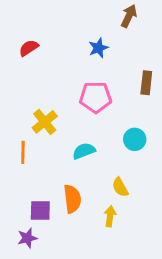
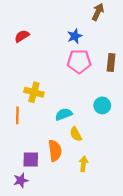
pink pentagon: (96, 97) -> (79, 61), moved
yellow cross: (45, 122) -> (34, 92), turned -36
yellow semicircle: (120, 187) -> (76, 134), moved

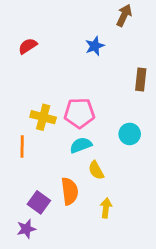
pink pentagon: (79, 61) -> (79, 113), moved
purple square: (31, 159) -> (39, 202), turned 35

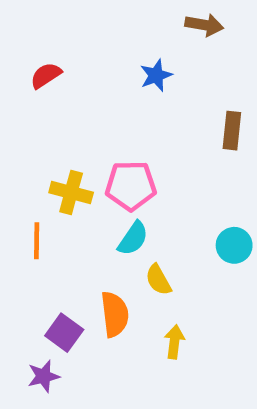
brown arrow: (124, 15) -> (204, 25), turned 75
cyan circle: (130, 134) -> (234, 245), moved
cyan semicircle: (81, 145) -> (133, 238), turned 145

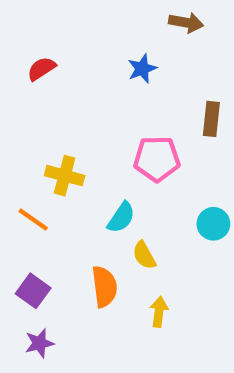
pink pentagon: (131, 186) -> (157, 159), moved
orange line: (37, 241) -> (33, 220), turned -56
purple square: (64, 333) -> (33, 291), moved

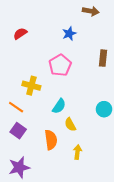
pink pentagon: (157, 159) -> (60, 65), moved, turned -30
purple square: (33, 291) -> (18, 131), moved
purple star: (39, 343) -> (19, 167), size x1.5

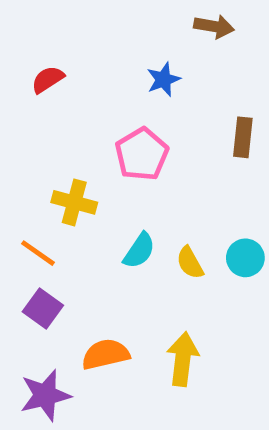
yellow semicircle: (70, 125) -> (190, 263), moved
orange semicircle: (51, 140) -> (106, 354), moved, turned -96
yellow arrow: (77, 152) -> (183, 359), size x1.5

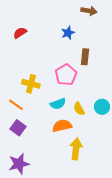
brown rectangle: (243, 137) -> (85, 57), moved
pink pentagon: (142, 154) -> (66, 75), moved
cyan semicircle: (139, 251) -> (58, 104), turned 35
orange semicircle: (106, 354) -> (62, 126), moved

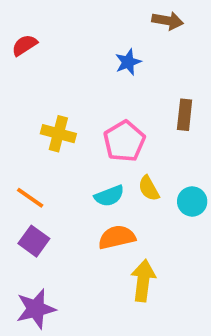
red semicircle: (20, 33) -> (24, 45), moved
brown rectangle: (85, 57) -> (185, 115), moved
yellow cross: (31, 84) -> (58, 134), moved
yellow semicircle: (79, 109) -> (149, 188), moved

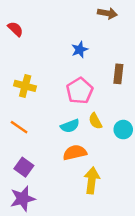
red semicircle: (24, 45) -> (15, 29), turned 77
blue star: (128, 62) -> (80, 50), moved
yellow cross: (58, 134) -> (25, 86), moved
purple square: (34, 241) -> (24, 167), moved

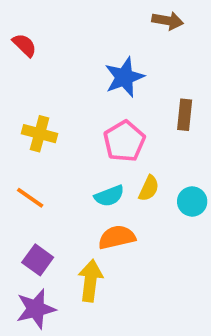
blue star: (80, 50) -> (124, 77), size x1.5
yellow semicircle: (95, 121) -> (149, 188), turned -126
yellow arrow: (92, 180) -> (90, 281), moved

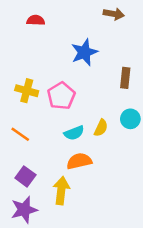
red semicircle: (24, 45) -> (36, 20), moved, turned -42
pink pentagon: (124, 141) -> (61, 96), moved
cyan circle: (192, 201) -> (130, 119), moved

